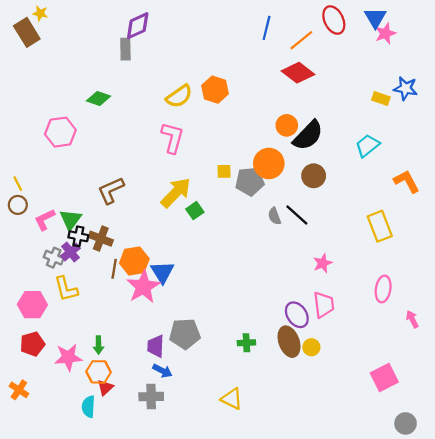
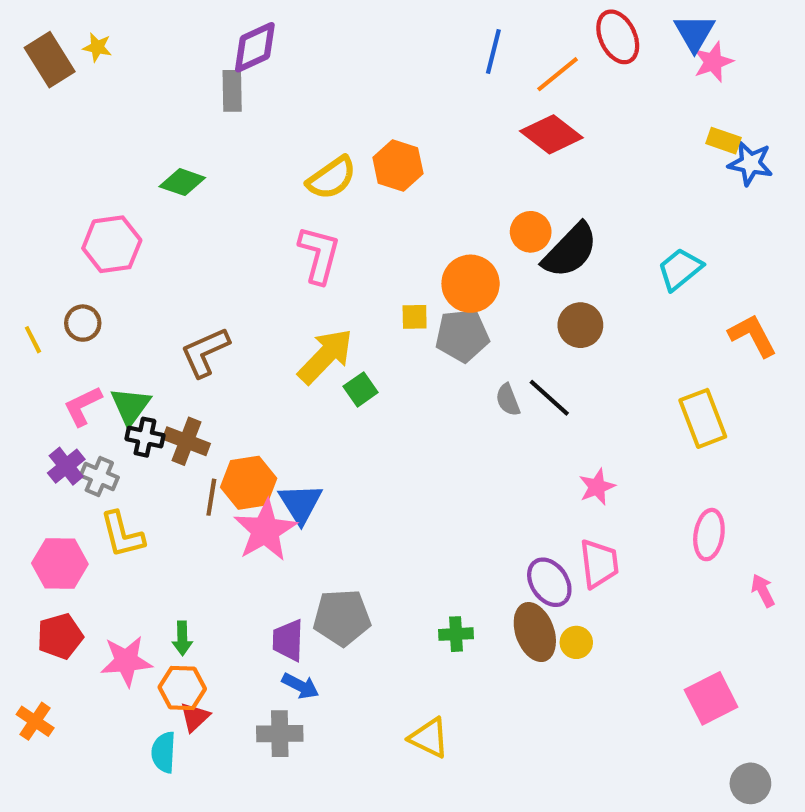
yellow star: (40, 13) -> (97, 47), moved
yellow rectangle: (381, 98) -> (723, 141), moved
orange circle: (269, 163) -> (471, 284), moved
brown circle: (18, 205) -> (83, 323), moved
purple cross: (70, 252) -> (66, 466), moved

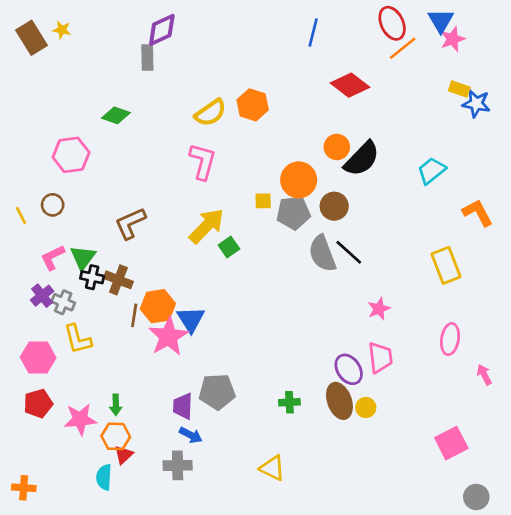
orange line: (558, 74) -> (403, 48), moved
brown circle: (580, 325) -> (334, 206), moved
gray semicircle: (508, 400) -> (322, 254), size x1.8
orange cross: (35, 721) -> (24, 488), moved, turned -30

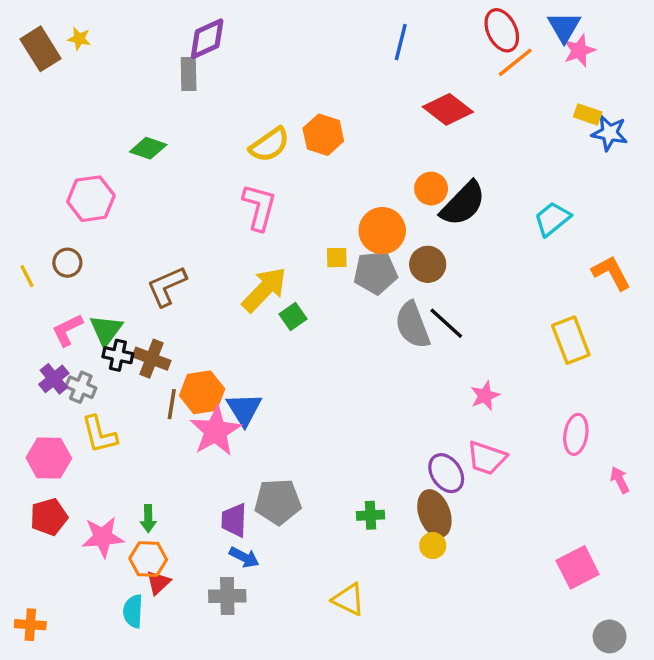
pink trapezoid: (380, 358) -> (487, 458), turned 116
yellow circle: (366, 408) -> (433, 546), moved

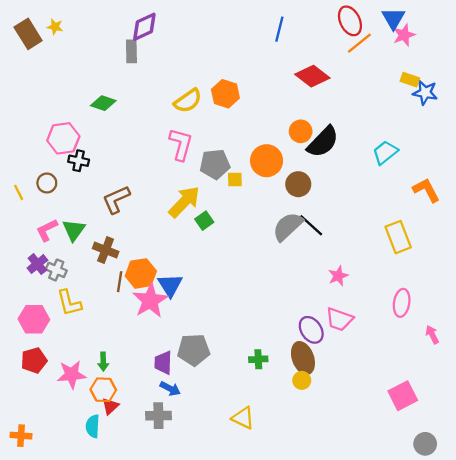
gray pentagon: (375, 273) -> (215, 164), moved
gray semicircle: (413, 325) -> (288, 226), turned 68
black cross: (118, 355) -> (79, 161), moved

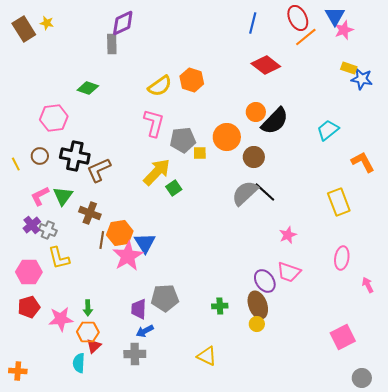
blue line: (279, 29) -> (253, 23), moved
black cross: (79, 161) -> (75, 156), moved, size x1.6
blue arrow: (170, 389) -> (145, 331), turned 126

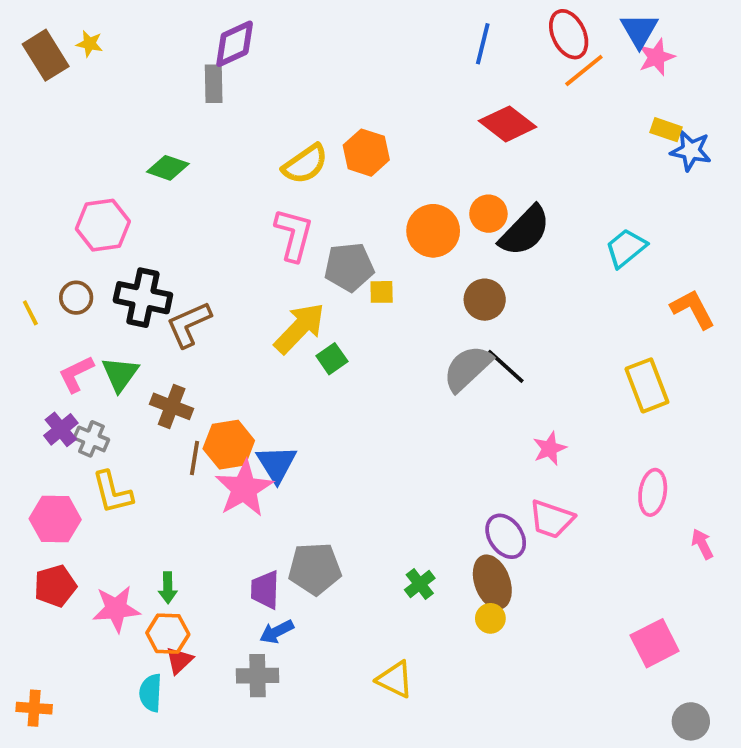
orange circle: (227, 137) -> (433, 231), moved
green cross: (220, 306) -> (420, 584), turned -35

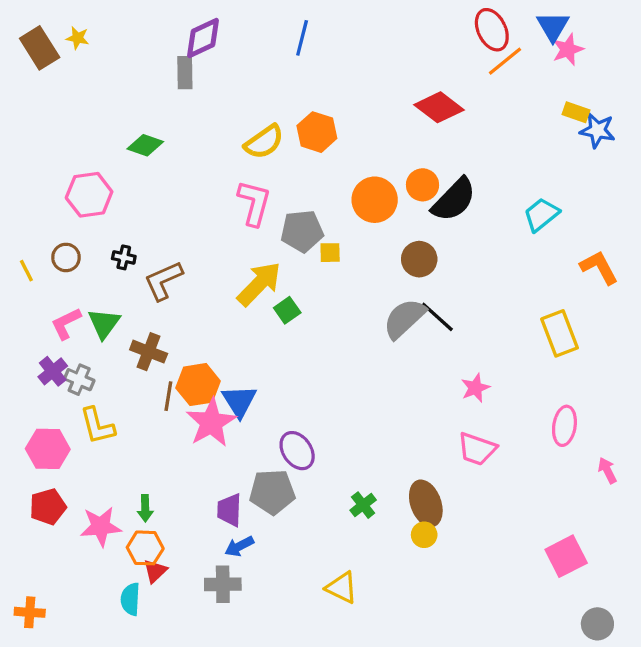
blue line: (483, 44) -> (302, 38), moved
black cross: (143, 298) -> (124, 257), size x0.5
purple ellipse: (506, 536) -> (297, 451), moved

